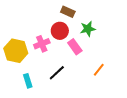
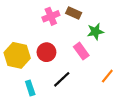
red circle: (60, 31) -> (46, 52), moved
pink cross: (42, 44) -> (51, 16), moved

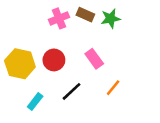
green star: (95, 32) -> (111, 18), moved
orange line: (107, 76) -> (113, 88), moved
cyan rectangle: (30, 88) -> (35, 101), turned 56

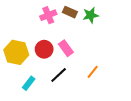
pink rectangle: (94, 59) -> (66, 48), moved

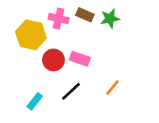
pink cross: (48, 15) -> (59, 19), turned 35
pink rectangle: (66, 48) -> (80, 59), turned -35
yellow hexagon: (16, 52) -> (31, 35), moved

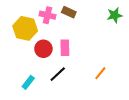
green star: (110, 19) -> (115, 15), moved
pink rectangle: (80, 59) -> (65, 48), turned 70
orange line: (112, 88) -> (100, 73), moved

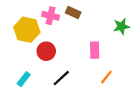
green star: (115, 15) -> (121, 26), moved
pink rectangle: (65, 48) -> (95, 50), moved
cyan rectangle: (28, 82) -> (24, 79), moved

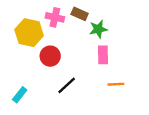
green star: (121, 26) -> (98, 29), moved
orange line: (106, 77) -> (116, 84), turned 48
cyan rectangle: (24, 79) -> (20, 95), moved

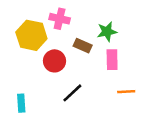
brown rectangle: (80, 14) -> (83, 46), moved
cyan rectangle: (20, 95) -> (21, 103), turned -42

